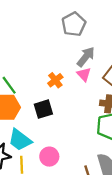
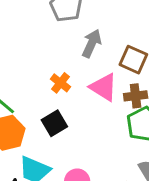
pink triangle: (84, 74) -> (104, 87), moved, size x1.5

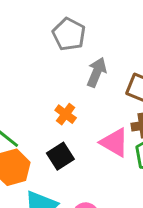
pink triangle: (104, 87) -> (115, 142), moved

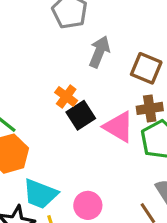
black square: (60, 156) -> (81, 115), moved

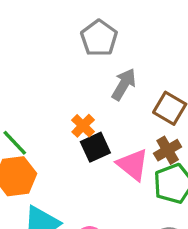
brown cross: (150, 108) -> (168, 150), turned -30

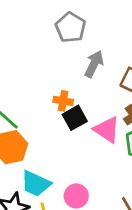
orange cross: (83, 126) -> (63, 101), turned -30

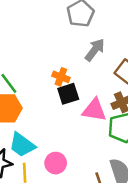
pink triangle: (107, 130) -> (94, 110), turned -36

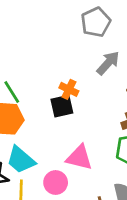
black square: (68, 94) -> (62, 106), moved
pink triangle: (94, 110) -> (79, 158), moved

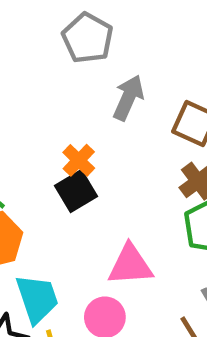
orange cross: (69, 89) -> (79, 160), turned 36
cyan trapezoid: (21, 160) -> (37, 299), turned -132

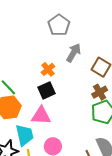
orange cross: (79, 160) -> (48, 69), moved
pink triangle: (130, 265) -> (41, 116), moved

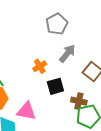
black square: (47, 90) -> (55, 86), moved
brown cross: (100, 92) -> (79, 101), moved, turned 35

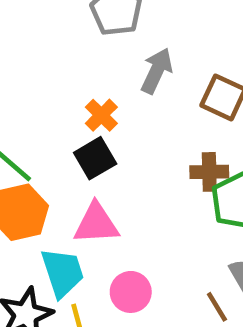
black square: (55, 86) -> (95, 158), moved

